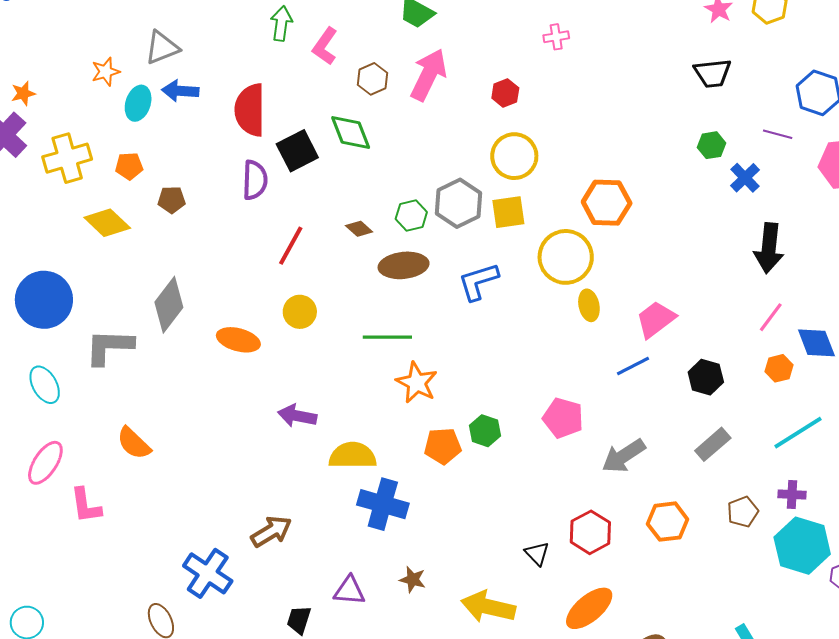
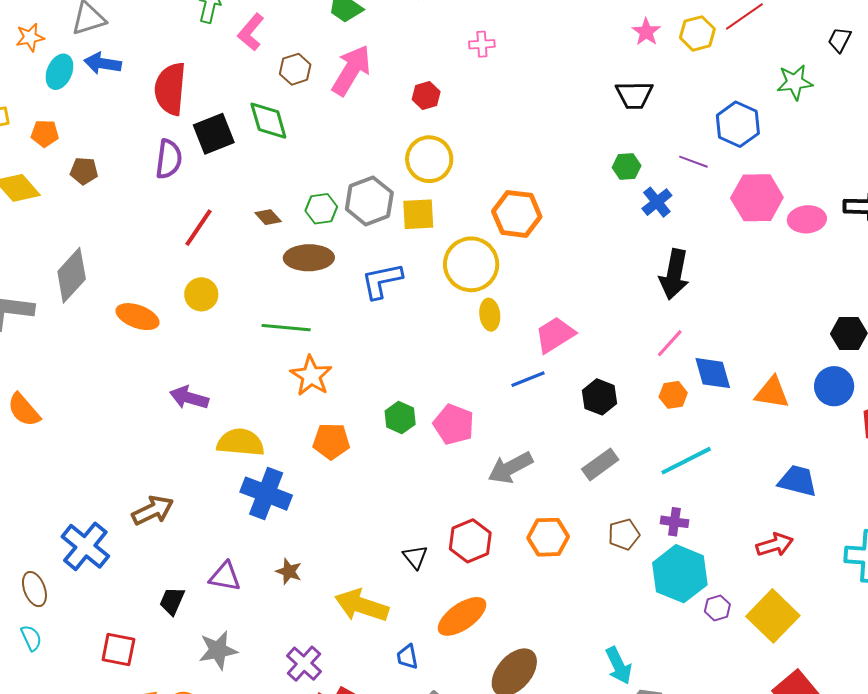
green hexagon: (485, 431) -> (400, 418), moved

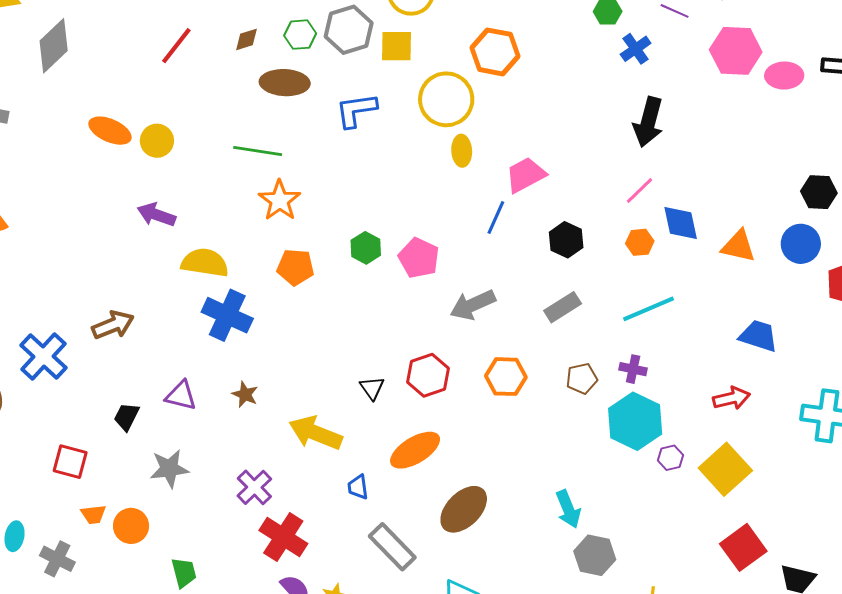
brown diamond: (268, 217) -> (246, 39), turned -68
gray diamond: (72, 275) -> (54, 46), moved
yellow circle: (201, 294) -> (157, 141), moved
blue line: (528, 379) -> (496, 218), turned -48

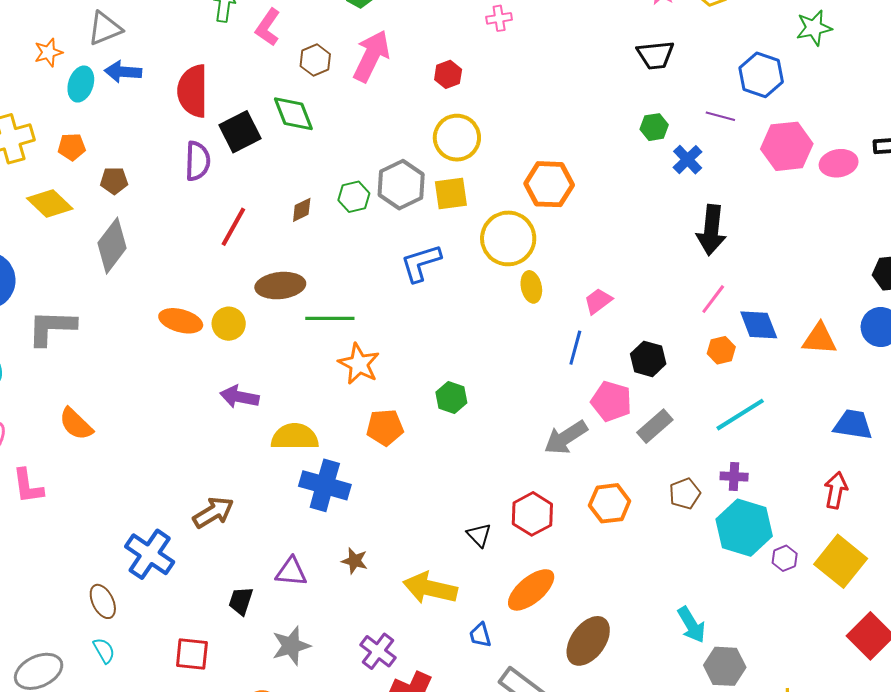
brown ellipse: (285, 83) -> (280, 286), moved
pink trapezoid: (526, 175) -> (598, 301), size x0.7
pink pentagon: (419, 258) -> (611, 401), moved
red arrow: (731, 398) -> (836, 490), turned -57

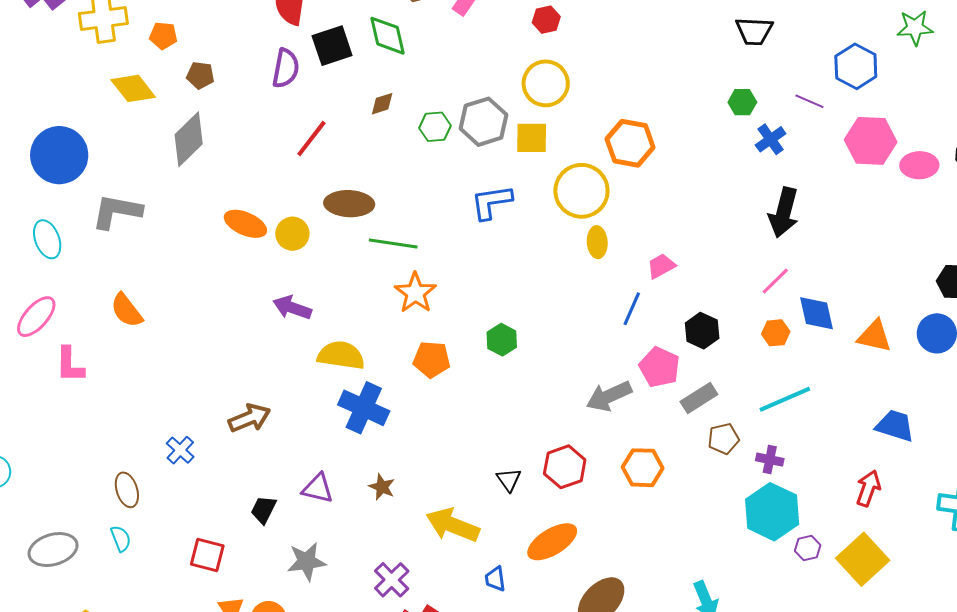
brown diamond: (302, 210) -> (382, 104), moved
brown pentagon: (685, 494) -> (724, 439), moved
blue cross: (150, 554) -> (180, 450), size x0.6

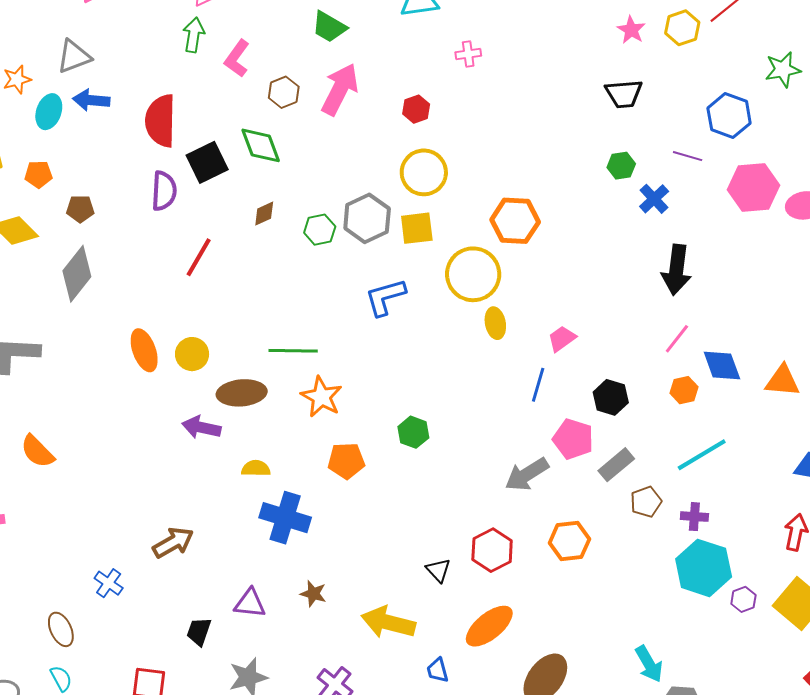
brown ellipse: (349, 204) -> (242, 393), moved
orange ellipse: (245, 224) -> (144, 350), turned 54
yellow semicircle: (341, 355) -> (256, 468), size x0.6

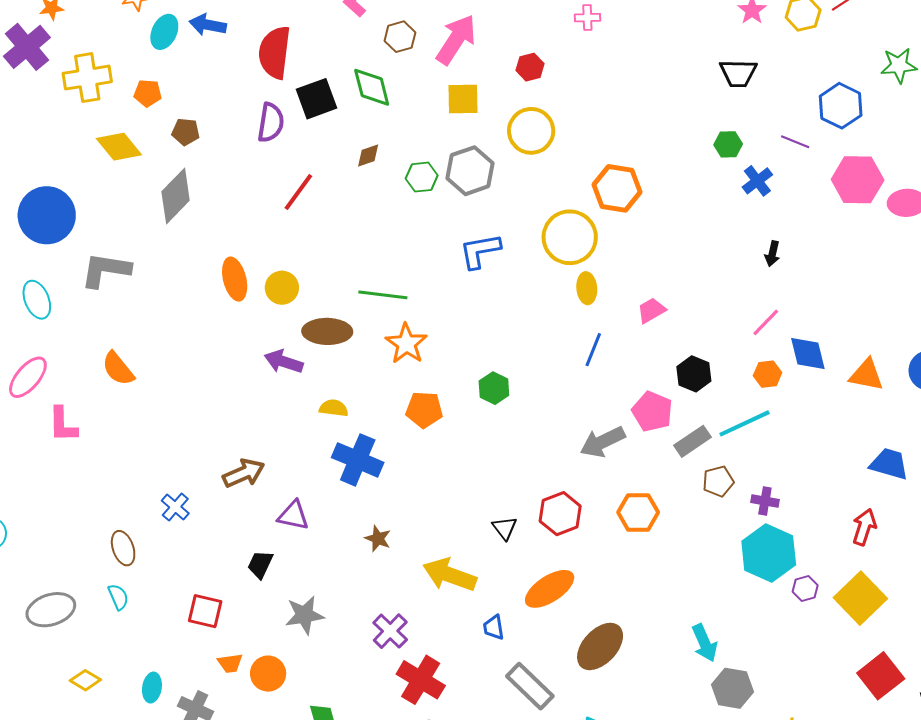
yellow square: (417, 228) -> (463, 99), moved
black arrow: (676, 270) -> (772, 254), size x0.5
blue line: (538, 385) -> (593, 350), moved
cyan line: (702, 455) -> (744, 423), moved
purple triangle: (250, 603) -> (293, 516), moved

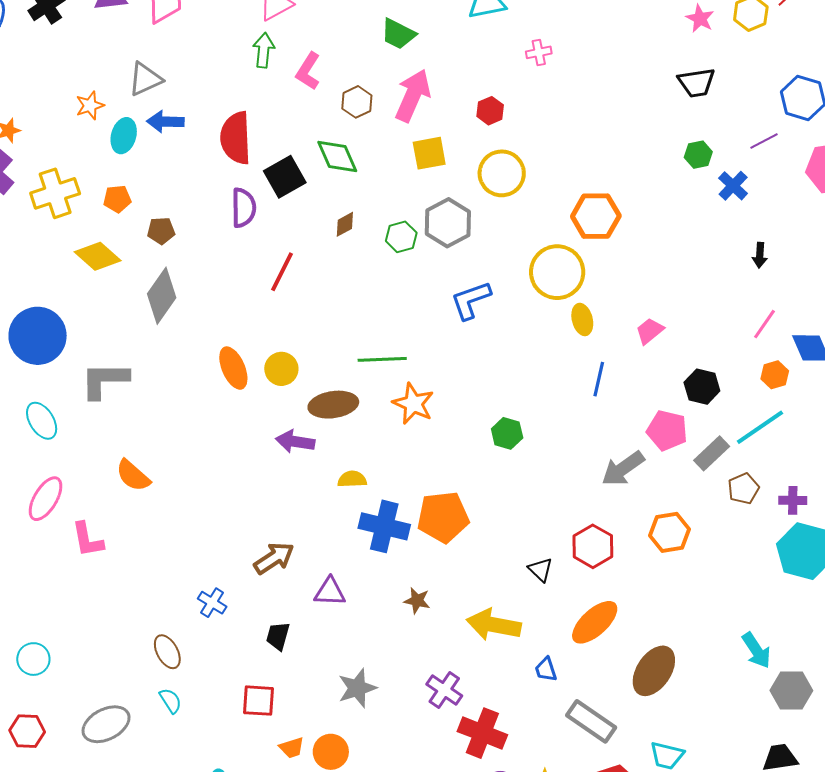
purple line: (795, 142) -> (764, 141), turned -40
orange pentagon: (424, 410) -> (443, 517), moved, size x1.4
black trapezoid: (260, 564) -> (278, 636), moved

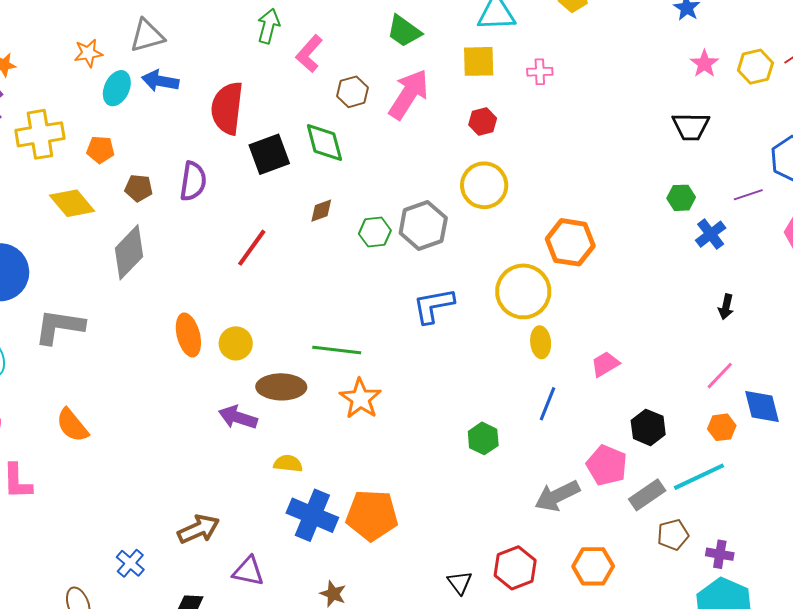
yellow square: (429, 153) -> (479, 61), moved
purple semicircle: (243, 208) -> (193, 181), moved
green hexagon: (507, 433) -> (483, 438), moved

